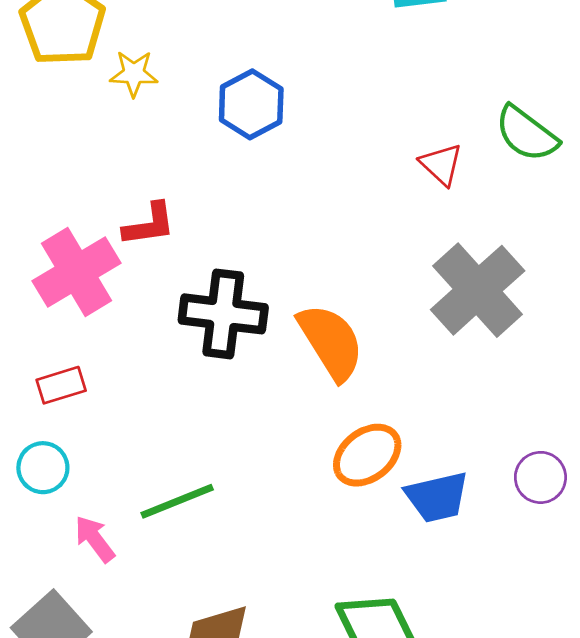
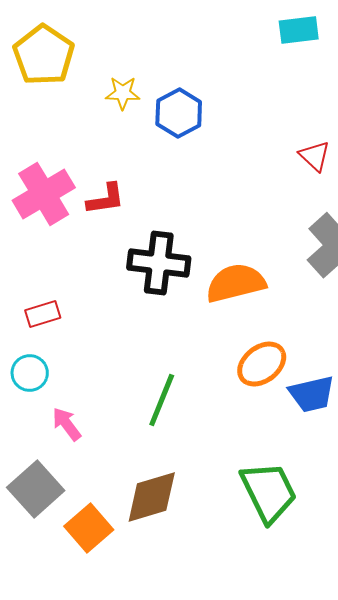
yellow star: (134, 74) -> (123, 93), moved
pink cross: (76, 272) -> (44, 194), moved
orange semicircle: (331, 342) -> (236, 283), turned -72
green line: (177, 501) -> (162, 400), moved, turned -46

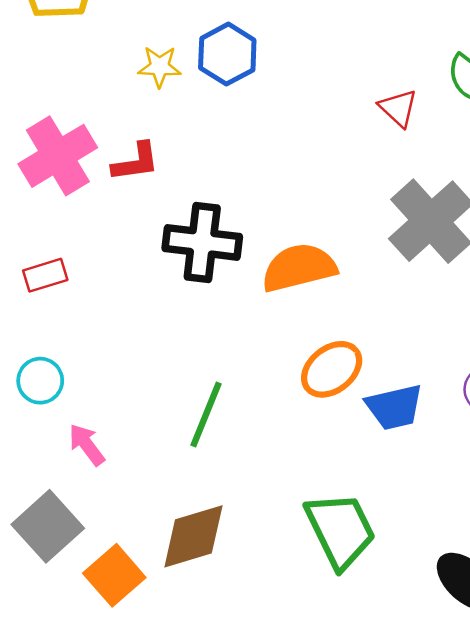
yellow star: (123, 93) -> (160, 67), moved
red rectangle: (43, 314) -> (45, 275), moved

